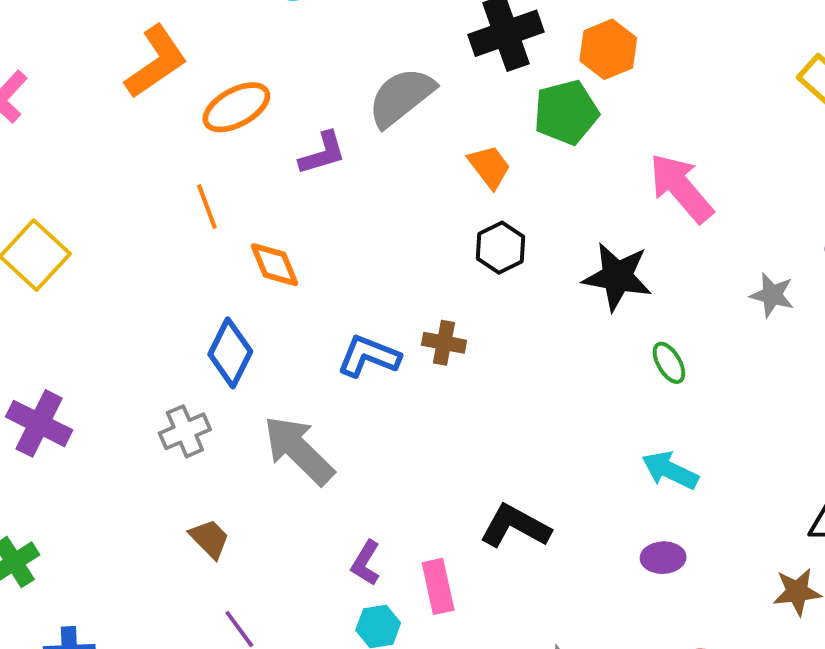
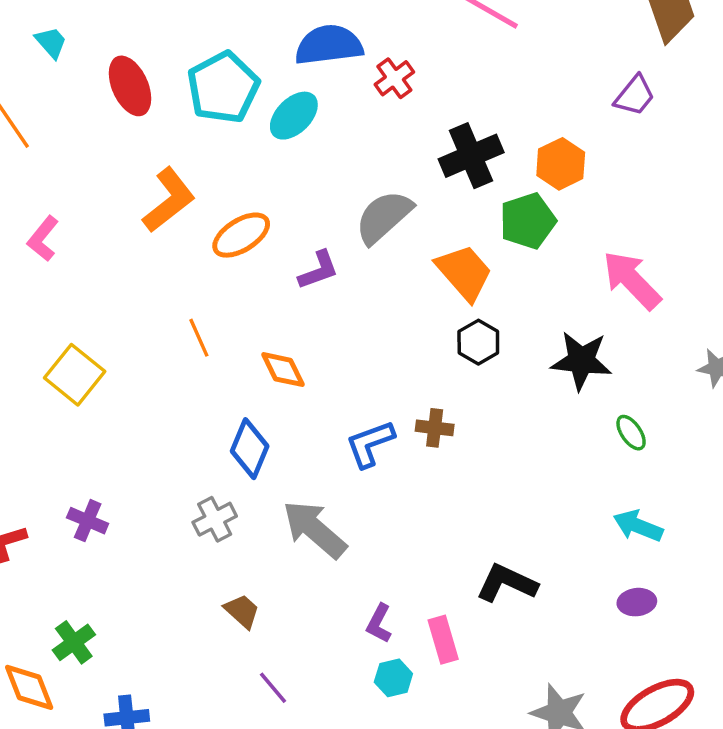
orange trapezoid: (489, 167) -> (464, 272), size x1.5
orange line: (207, 206) -> (199, 338), moved
blue L-shape: (369, 356) -> (370, 444), turned -38
purple cross: (39, 423) -> (88, 521), size x0.7

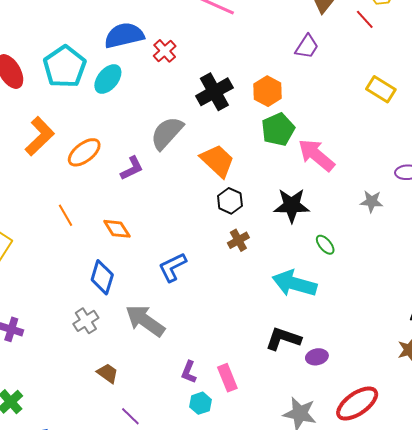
green pentagon: (528, 221) -> (278, 129), moved
brown cross: (435, 428) -> (238, 240), moved, turned -30
cyan arrow: (638, 526) -> (294, 284), moved, size x1.5
black L-shape: (507, 583) -> (283, 339), moved
purple ellipse: (637, 602) -> (317, 357), moved

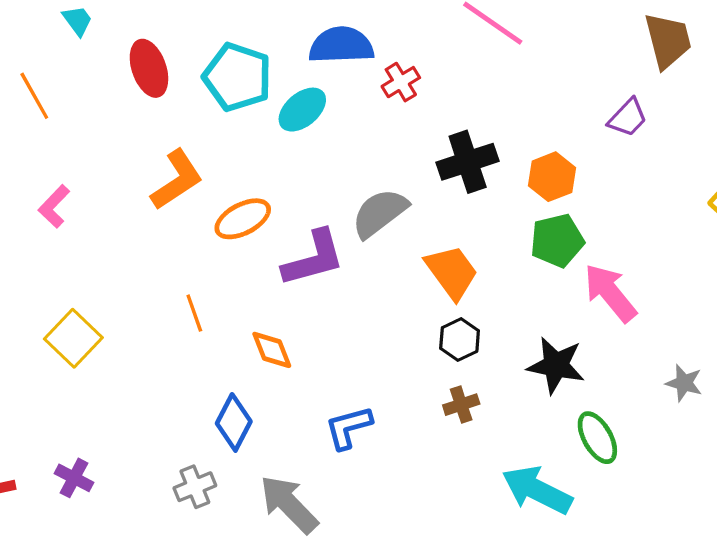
cyan pentagon: (65, 67) -> (237, 77), turned -30
purple L-shape: (132, 168) -> (313, 258), size x1.6
green ellipse: (325, 245) -> (597, 438), size x1.5

